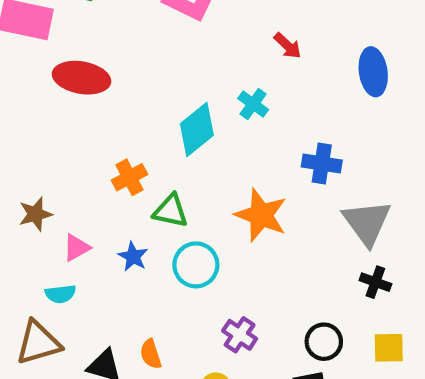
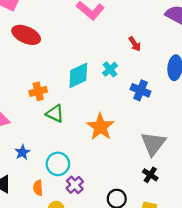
blue cross: (322, 164) -> (141, 90), moved
blue star: (133, 257) -> (22, 152), moved
cyan circle: (196, 265) -> (58, 164), moved
orange semicircle: (151, 354) -> (38, 188), moved

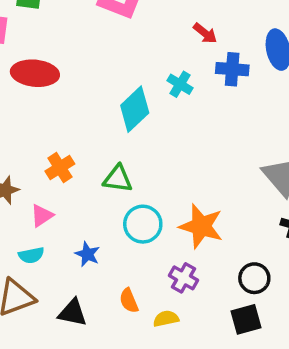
blue cross: (141, 90) -> (232, 69), moved
orange cross: (38, 91) -> (60, 168), moved
orange star: (100, 127) -> (201, 226), moved
cyan circle: (58, 164) -> (143, 224), moved

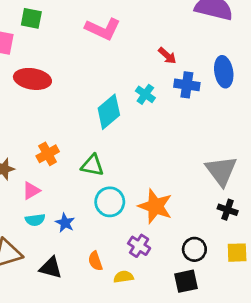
cyan semicircle: (31, 255) -> (35, 220), moved

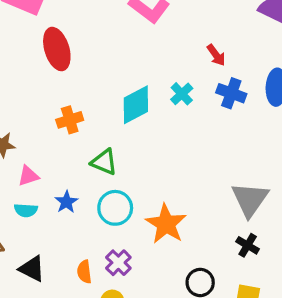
red ellipse: (32, 79) -> (57, 49), turned 52
orange cross: (48, 154) -> (70, 120), moved
blue star: (65, 223) -> (66, 202), moved
purple cross: (139, 246) -> (118, 263), moved

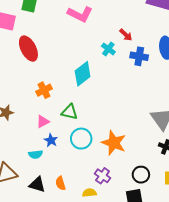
cyan cross: (182, 94) -> (108, 49), moved
pink triangle: (28, 176) -> (43, 122), moved
cyan semicircle: (26, 210) -> (36, 154), moved
purple cross: (118, 263) -> (103, 176), moved
orange semicircle: (84, 272) -> (60, 183), moved

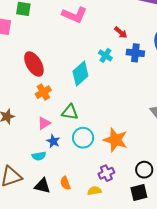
red ellipse: (28, 49) -> (34, 64), moved
cyan cross: (108, 49) -> (105, 55), moved
purple cross: (103, 176) -> (106, 173), turned 35

